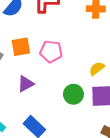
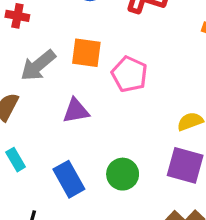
green circle: (73, 94) -> (123, 174), moved

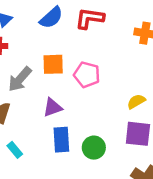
blue rectangle: (69, 179) -> (61, 140), moved, turned 35

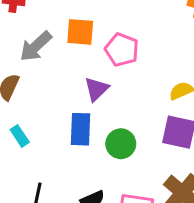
purple triangle: (53, 107) -> (97, 89), moved, turned -30

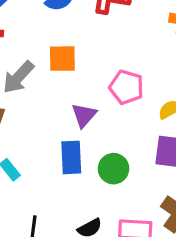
pink pentagon: (122, 50) -> (126, 87), moved

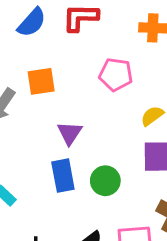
pink pentagon: (126, 87) -> (116, 74), moved

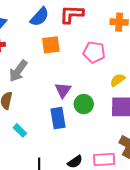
orange square: (41, 81) -> (51, 45), moved
green circle: (105, 181) -> (84, 104), moved

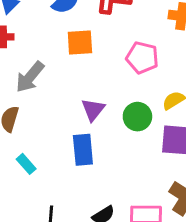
green circle: (84, 104) -> (137, 117), moved

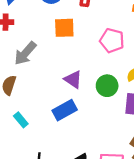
purple triangle: (93, 110) -> (73, 80), turned -36
blue rectangle: (83, 150) -> (65, 110), turned 65

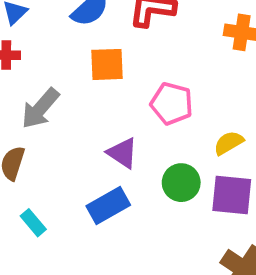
pink pentagon: (112, 41) -> (172, 104), moved
green circle: (107, 86) -> (181, 183), moved

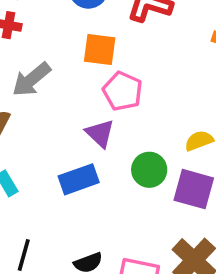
pink pentagon: (172, 104) -> (123, 91), moved

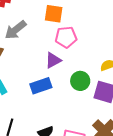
pink pentagon: (123, 91) -> (66, 37), turned -30
purple triangle: (100, 133) -> (53, 60), turned 48

